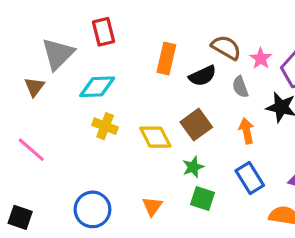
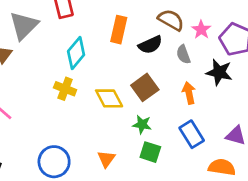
cyan diamond: (97, 87) -> (76, 53), moved, turned -48
green star: (193, 167) -> (142, 125), turned 30

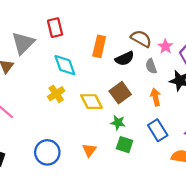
cyan diamond: (76, 53) -> (65, 65), turned -60
yellow cross: (65, 89) -> (56, 94), turned 35

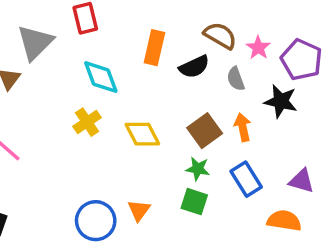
brown square: (120, 93) -> (205, 131), moved
green star: (118, 123) -> (198, 169), moved
blue circle: (47, 152) -> (96, 221), moved

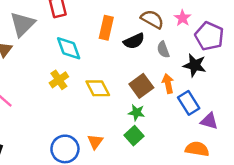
pink star: (258, 48) -> (183, 18), moved
blue rectangle: (246, 179) -> (189, 103), moved
green square: (194, 202) -> (134, 136), turned 30

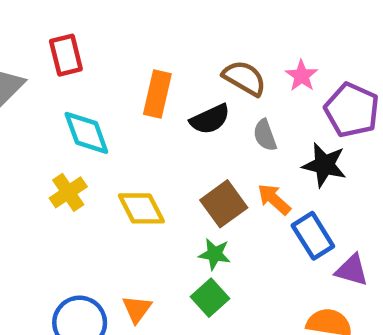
orange arrow: (168, 83) -> (274, 199), turned -36

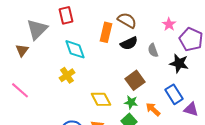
brown semicircle: (244, 78) -> (127, 20), moved
orange arrow: (274, 199) -> (153, 109), moved
yellow diamond: (141, 208) -> (101, 99), moved

